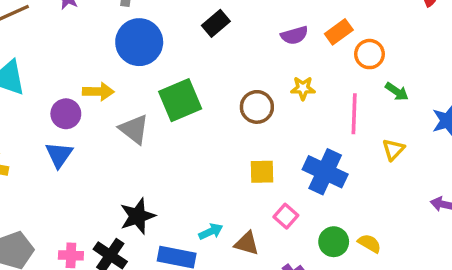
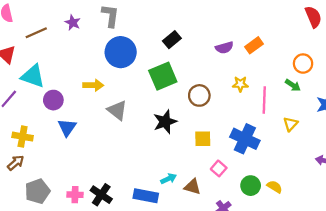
orange circle: (369, 54) -> (303, 64), moved
yellow star: (303, 88) -> (240, 84), moved
green square: (180, 100) -> (163, 76), moved
purple circle: (66, 114) -> (53, 100), moved
black star: (137, 216) -> (165, 122), moved

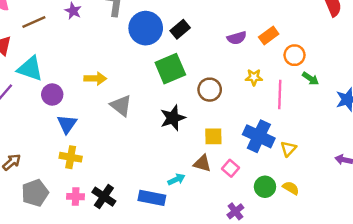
blue circle: (121, 52) -> (146, 28), moved
orange circle: (303, 64) -> (295, 55), moved
yellow triangle: (290, 124) -> (288, 149), moved
yellow cross: (23, 137) -> (71, 157), moved
brown triangle: (192, 187) -> (202, 163), moved

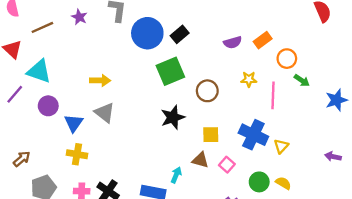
purple circle: (52, 95) -> (48, 106), moved
gray triangle: (121, 106) -> (105, 113), moved
cyan arrow: (176, 179) -> (176, 175), turned -42

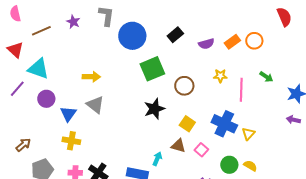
black rectangle: (180, 34) -> (175, 35), moved
orange circle: (287, 59) -> (254, 41), moved
yellow square: (211, 135) -> (187, 124), turned 35
purple arrow: (333, 157) -> (293, 120), moved

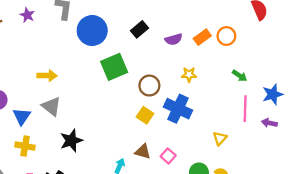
pink line: (241, 90) -> (245, 109), moved
black star: (154, 109) -> (71, 141), moved
yellow square: (187, 124) -> (145, 115), moved
blue cross: (224, 124) -> (178, 109), moved

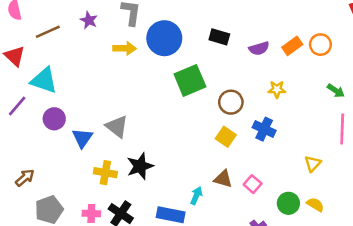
black rectangle: (139, 29) -> (219, 37), turned 56
yellow arrow: (47, 76) -> (125, 48), moved
blue cross: (178, 109) -> (264, 129), size x0.7
yellow cross: (25, 146) -> (105, 173), moved

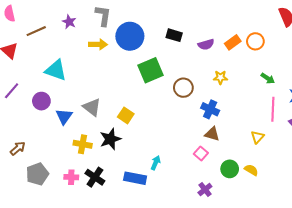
cyan triangle: (44, 80) -> (56, 70), moved
yellow square: (226, 137) -> (126, 115), moved
yellow triangle: (313, 164) -> (257, 137), moved
brown triangle: (223, 179) -> (212, 134), moved

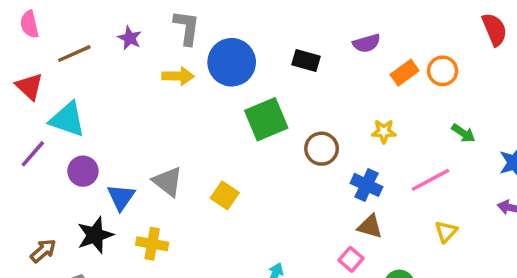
purple semicircle: (206, 44) -> (366, 43), moved
cyan triangle: (56, 70) -> (67, 119), moved
pink line: (273, 109) -> (430, 180), moved, turned 60
black star: (110, 139) -> (95, 235), moved

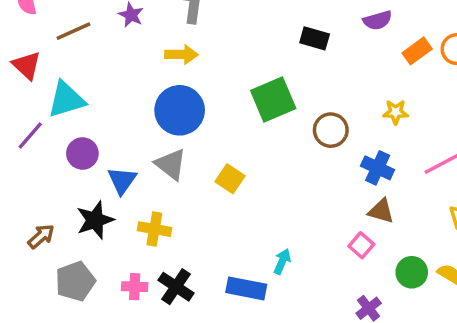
blue circle: (232, 62) -> (180, 110), moved
cyan triangle: (67, 119) -> (66, 100), turned -36

